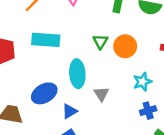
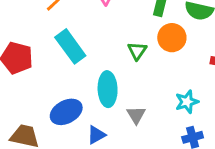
cyan rectangle: (46, 40) -> (70, 46), turned 48
orange circle: (125, 46) -> (172, 38), moved

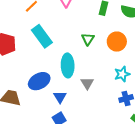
orange circle: (172, 38) -> (117, 42), moved
blue triangle: (96, 135) -> (60, 97), turned -32

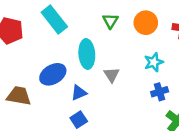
blue triangle: (60, 97) -> (79, 93), turned 40

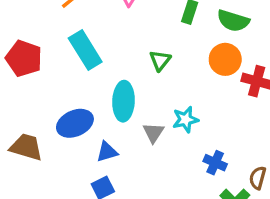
orange circle: (146, 23) -> (225, 59), moved
cyan star: (154, 62) -> (185, 120), moved
blue cross: (160, 92) -> (215, 163), turned 35

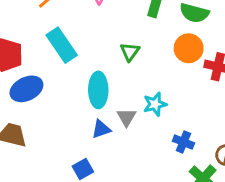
blue ellipse: (75, 123) -> (26, 89), moved
blue triangle: (107, 152) -> (101, 129), moved

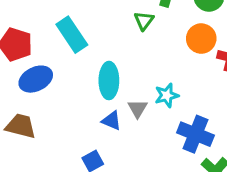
green triangle: (130, 52) -> (144, 21), moved
blue triangle: (101, 129) -> (112, 121), turned 42
blue cross: (183, 142) -> (195, 134), size x1.6

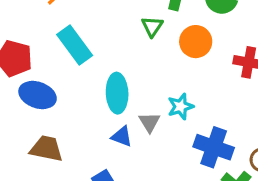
orange circle: (201, 39) -> (196, 42), moved
blue ellipse: (36, 79) -> (38, 95), turned 48
brown trapezoid: (21, 126) -> (46, 149), moved

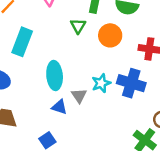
cyan rectangle: (75, 45) -> (22, 42), turned 60
blue cross: (214, 147) -> (131, 83), moved

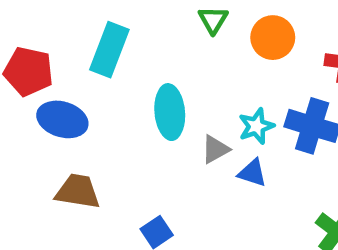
gray triangle: (79, 96) -> (215, 149), turned 35
blue triangle: (59, 107) -> (252, 173), moved

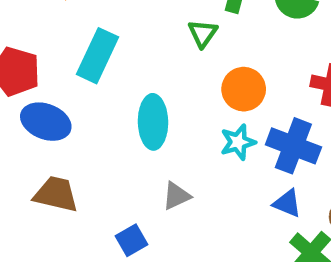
orange circle: (273, 38) -> (244, 89), moved
gray triangle: (215, 149) -> (176, 196), moved
blue triangle: (252, 173) -> (287, 203), moved

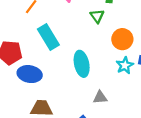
cyan rectangle: (98, 56) -> (48, 37), turned -45
gray triangle: (176, 196) -> (100, 97), turned 32

